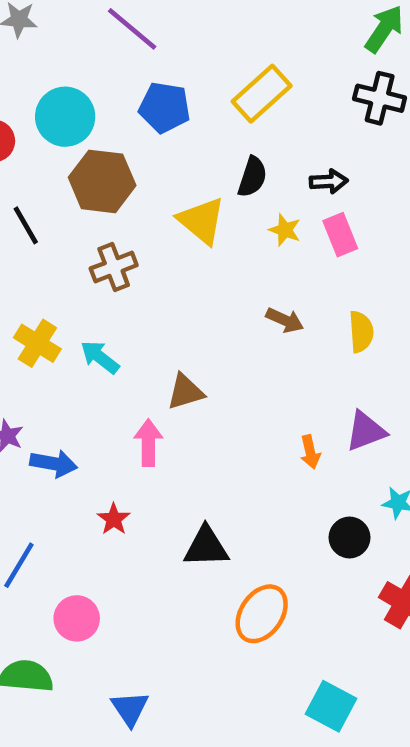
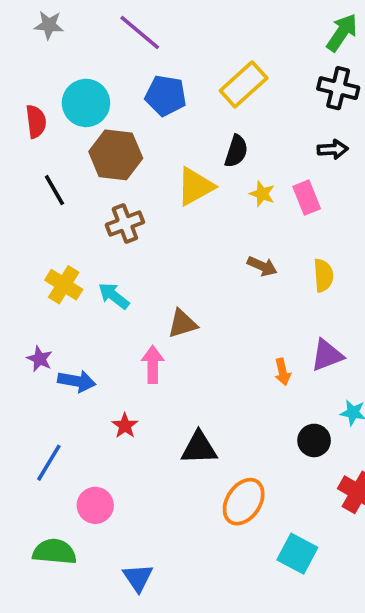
black arrow: (329, 181) -> (333, 149), moved
yellow triangle: (202, 221) -> (195, 186), turned 51
cyan square: (331, 706) -> (297, 554), moved

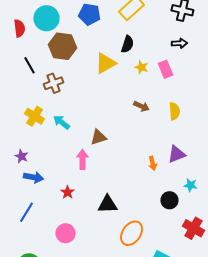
brown cross: (125, 223) -> (53, 83), moved
blue arrow: (77, 381) -> (33, 177), moved
pink circle: (95, 505) -> (65, 233), moved

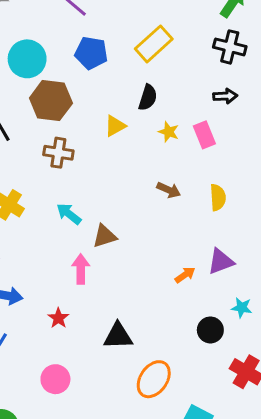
yellow triangle: (105, 63) -> (115, 126), size x0.7
brown cross: (53, 83) -> (58, 153), moved, turned 30
cyan arrow: (61, 122) -> (69, 214), moved
orange arrow: (152, 163) -> (185, 275), turned -112

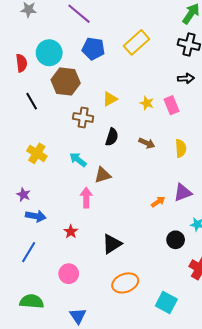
black semicircle: (148, 98) -> (112, 137), moved
brown cross: (58, 153) -> (83, 117), moved
black triangle: (118, 336) -> (112, 244), turned -30
orange ellipse: (154, 379) -> (125, 283), moved, turned 35

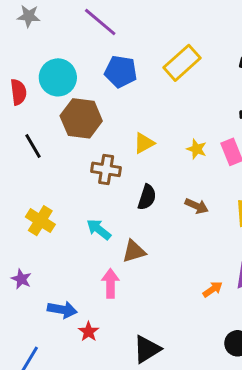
blue arrow: (36, 216) -> (62, 310), moved

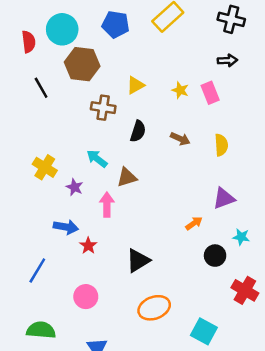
yellow cross: (40, 221) -> (45, 167), moved
purple star: (21, 279) -> (75, 187), moved
orange arrow: (213, 289) -> (194, 223), moved

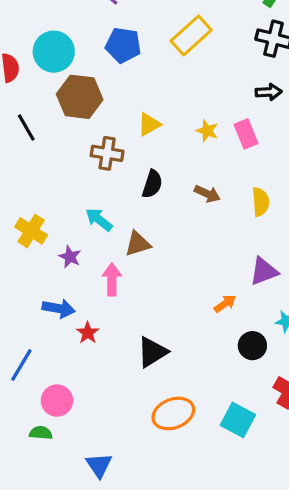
pink circle: (86, 297) -> (57, 401), moved
green semicircle: (41, 330) -> (41, 433), moved, size x0.6
cyan square: (204, 331) -> (238, 420), moved

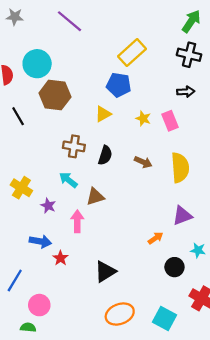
blue pentagon: (123, 45) -> (119, 85), moved
brown cross: (107, 153) -> (74, 146), moved
yellow semicircle: (261, 202) -> (180, 168), size x1.5

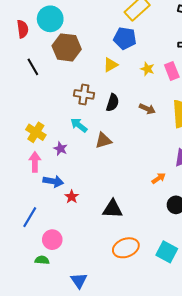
pink arrow: (77, 221) -> (35, 162), moved
black triangle: (105, 272) -> (113, 209), turned 35

